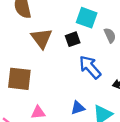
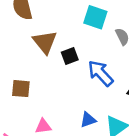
black square: (73, 39) -> (70, 56), moved
brown square: (19, 79) -> (21, 89), size x0.7

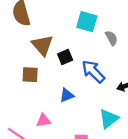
brown square: (21, 89) -> (30, 75), moved
blue triangle: (88, 120) -> (67, 95), moved

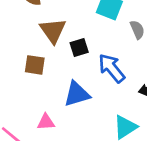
blue triangle: (67, 95) -> (77, 94), size x1.5

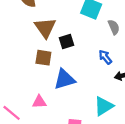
brown square: (35, 65) -> (43, 58), moved
blue arrow: (112, 68) -> (105, 57), moved, size x0.6

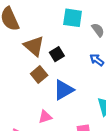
brown square: (43, 58) -> (39, 75), turned -35

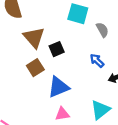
pink triangle: (45, 117) -> (62, 114), moved

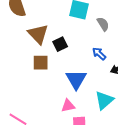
brown square: (35, 68) -> (41, 63), turned 35
blue triangle: (58, 87) -> (76, 79), moved, turned -35

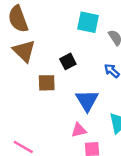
brown triangle: (38, 34) -> (24, 51), moved

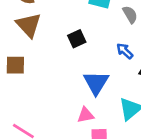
brown square: (47, 83) -> (15, 65), moved

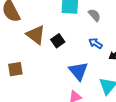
brown triangle: (29, 25) -> (36, 35), moved

